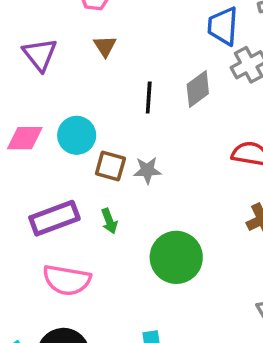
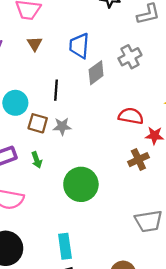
blue trapezoid: (223, 26) -> (79, 46), moved
black line: (149, 98) -> (56, 90), moved

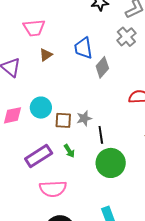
brown triangle: (35, 44) -> (46, 55), turned 40
gray cross: (130, 57) -> (126, 37), moved
black line: (56, 90) -> (101, 135), moved

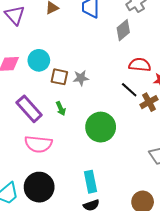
gray diamond: (102, 67) -> (123, 30), moved
black line: (101, 135) -> (129, 90), moved, turned -48
purple rectangle: (39, 156) -> (29, 109), turned 72

